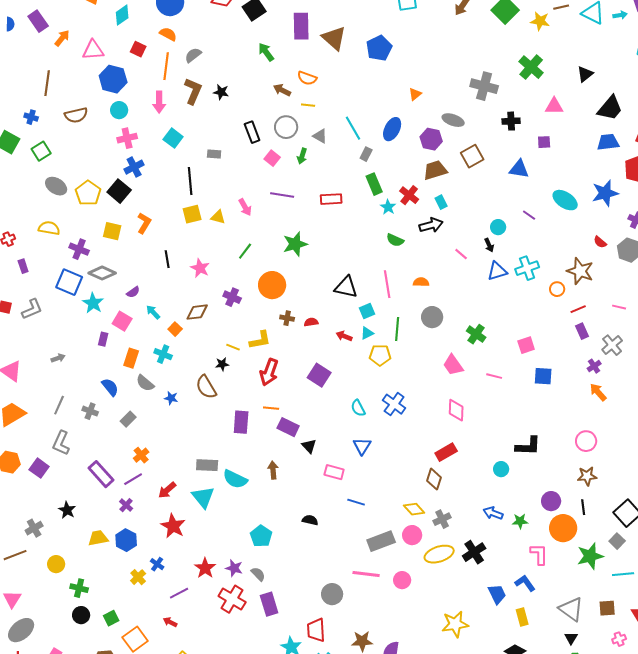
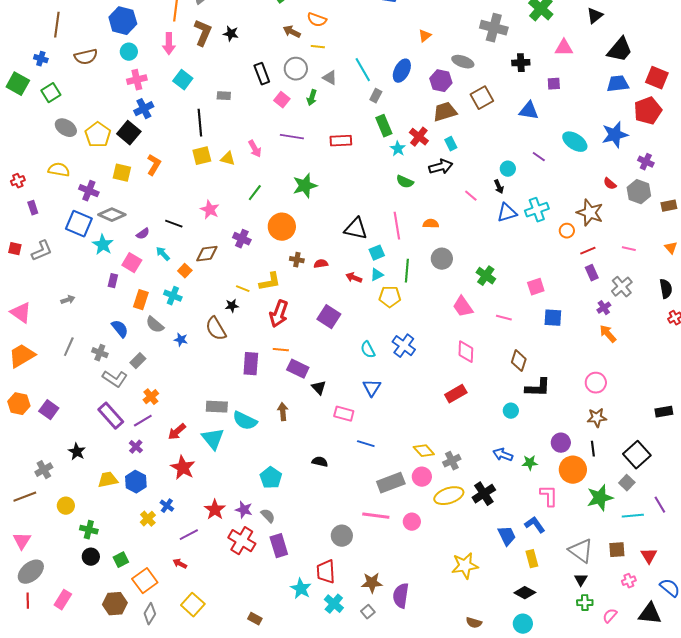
black line: (167, 259) -> (174, 224), moved, turned -60
gray L-shape: (61, 443) -> (115, 379), moved, turned -80
brown diamond: (434, 479) -> (519, 361), moved

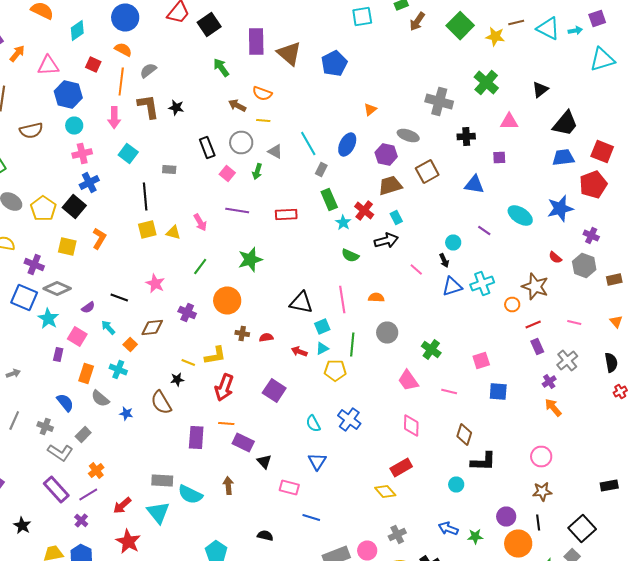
brown L-shape: (203, 33) -> (148, 106), turned -32
yellow diamond: (424, 451) -> (385, 492), moved

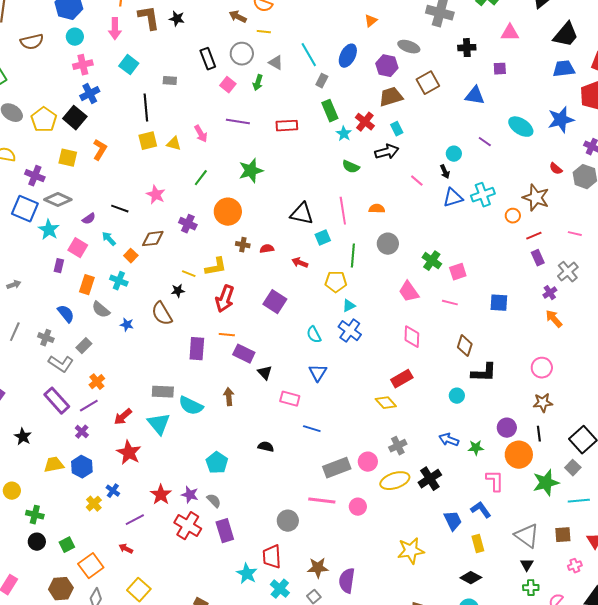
cyan triangle: (322, 348) -> (349, 306), moved
pink square: (481, 360) -> (458, 272), moved

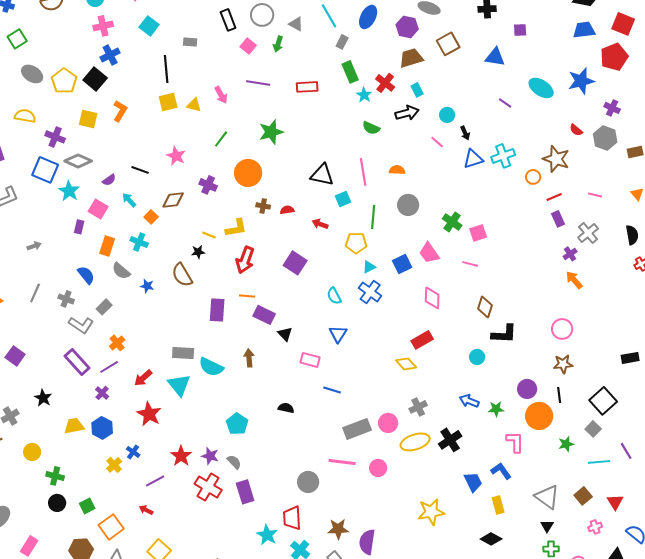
cyan circle: (454, 154) -> (447, 115), moved
blue square: (499, 303) -> (402, 264), moved, turned -30
green star: (546, 483) -> (566, 444), size x0.6
brown square: (563, 535) -> (583, 496), turned -36

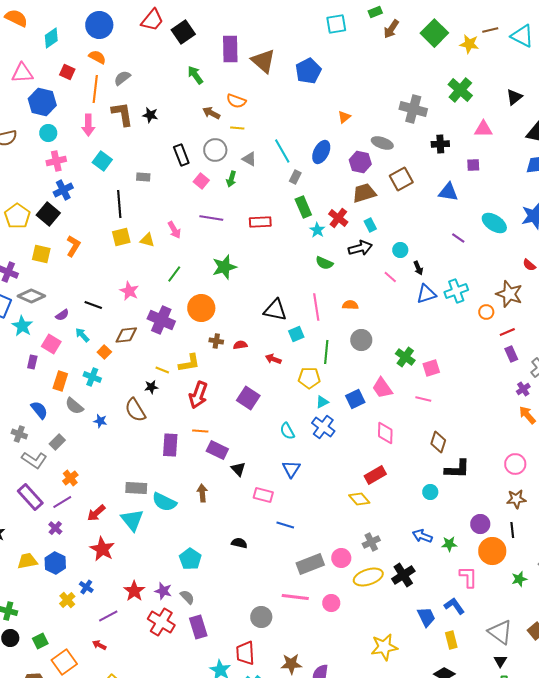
purple cross: (208, 185) -> (161, 320), size x1.5

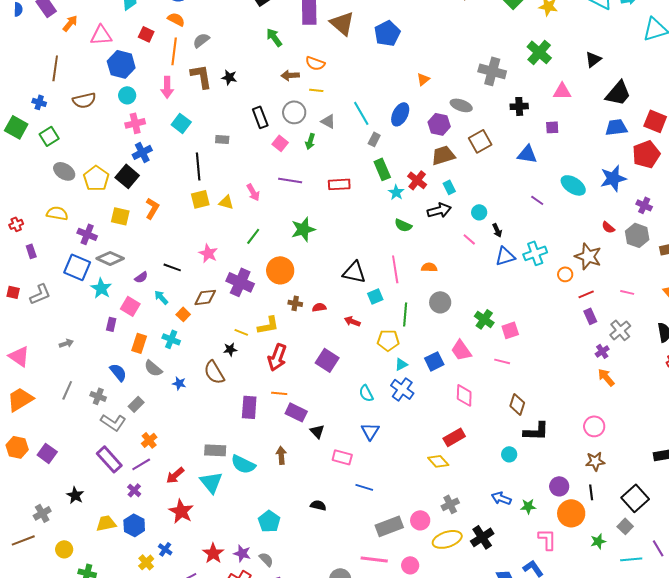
brown arrow: (211, 113) -> (290, 75), turned -30

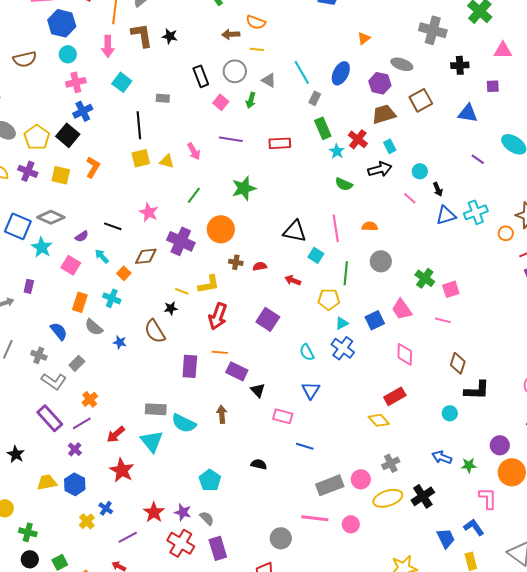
purple cross: (87, 234) -> (28, 171), moved
cyan square: (375, 296) -> (316, 255), turned -35
purple rectangle: (111, 324) -> (29, 286), moved

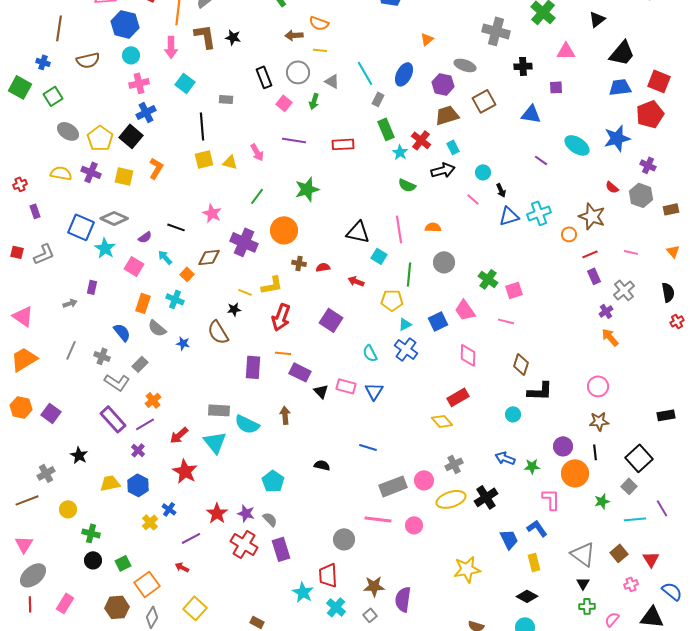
pink rectangle: (283, 416) -> (346, 386), moved

